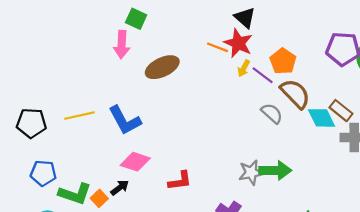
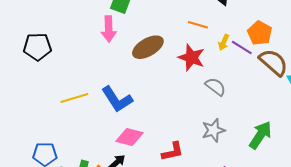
red star: (238, 43) -> (191, 58), moved
gray semicircle: (272, 113) -> (215, 87), moved
black pentagon: (31, 123) -> (37, 47), moved
green arrow: (275, 170) -> (260, 135), turned -52
gray star: (251, 172) -> (213, 130), moved

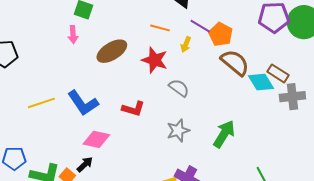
pink arrow: (109, 29) -> (73, 35), size x0.7
purple line: (242, 47) -> (200, 26), moved
red L-shape: (173, 152) -> (133, 109), moved, turned 30

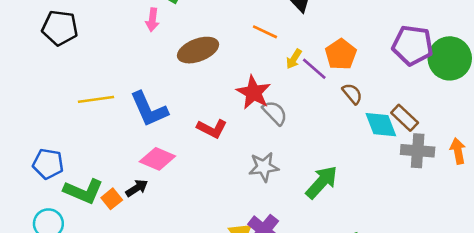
purple line: (200, 26) -> (314, 69), moved
red star: (155, 60) -> (254, 92), moved
brown semicircle: (235, 63) -> (352, 94), size x0.6

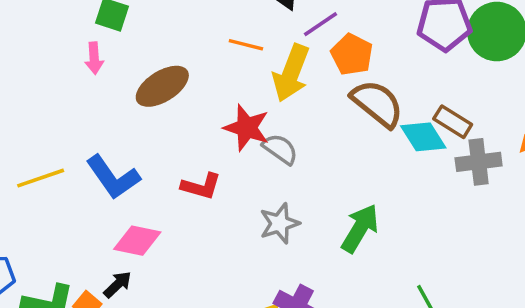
yellow arrow: (294, 59) -> (291, 73), size x2.0
purple line: (314, 69) -> (320, 24), moved, turned -64
brown semicircle: (352, 94) -> (377, 104), size x1.8

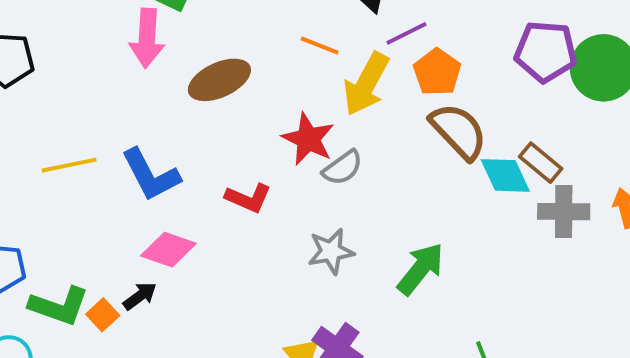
pink arrow: (94, 58) -> (147, 38), size x1.6
gray semicircle: (280, 149) -> (343, 168), turned 102

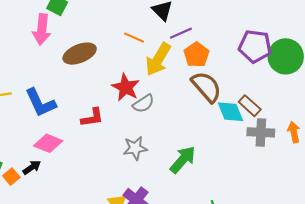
red L-shape: (248, 198) -> (92, 118), turned -35

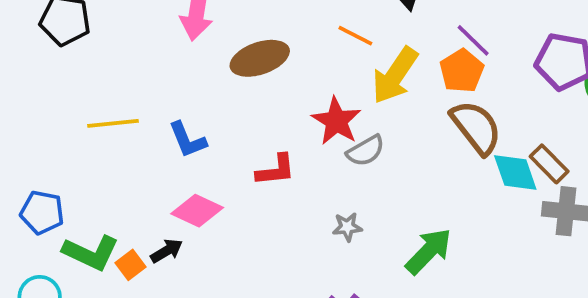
purple line: (181, 33) -> (473, 40), moved, turned 65
blue L-shape: (40, 103) -> (187, 140), size x0.7
gray star: (135, 148) -> (347, 227), size x0.7

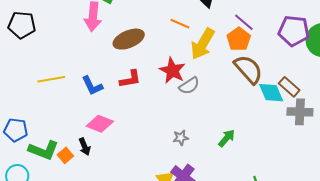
red L-shape: (276, 170) -> (130, 79), moved
gray star: (347, 227) -> (181, 138), moved
black arrow: (167, 251) -> (85, 147), turned 102
green arrow: (429, 251) -> (227, 138), size x0.7

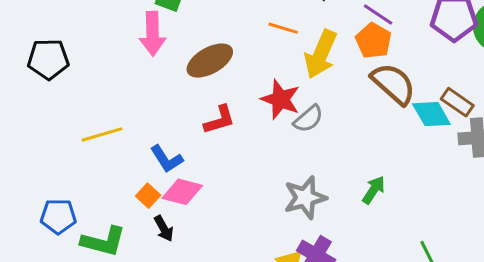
blue L-shape: (92, 86) -> (167, 159), moved
gray star: (181, 138) -> (305, 198), size x1.8
orange square: (65, 155) -> (148, 196), moved

